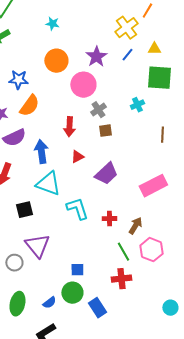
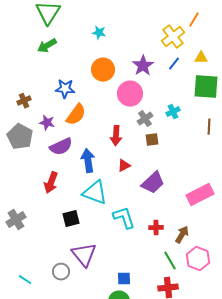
cyan cross: (137, 105) -> (173, 112), moved
brown line: (162, 135) -> (209, 127), moved

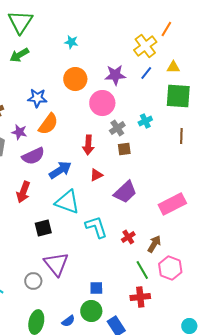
purple star: (143, 66) -> (115, 75), turned 30
blue arrow: (88, 161) -> (60, 170), turned 65
red cross: (156, 228) -> (128, 237), turned -32

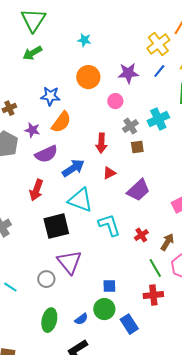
pink circle: (102, 103) -> (115, 101), size x0.6
cyan cross: (145, 121) -> (158, 119), size x1.5
black square: (43, 228) -> (56, 226), size x1.5

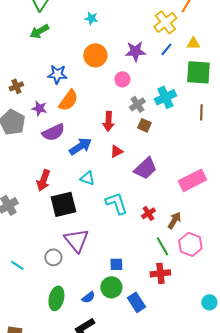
brown square: (137, 147) -> (144, 125), turned 32
red arrow: (36, 190) -> (43, 180), moved
cyan triangle: (80, 200) -> (87, 178), size x0.6

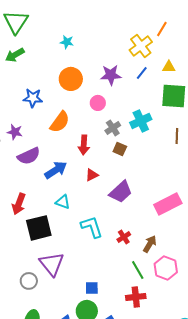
orange semicircle: (68, 100) -> (60, 122), moved

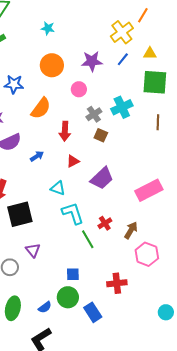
blue arrow: (56, 170) -> (37, 156), size x0.6
cyan triangle: (63, 202) -> (58, 188), moved
purple triangle: (52, 264) -> (33, 250), size x0.6
green line: (138, 270) -> (88, 239), moved

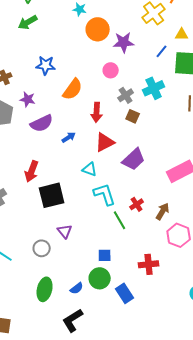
blue line: (123, 59) -> (162, 51), moved
orange circle: (52, 65) -> (98, 29), moved
red triangle: (73, 161) -> (105, 142), size x1.5

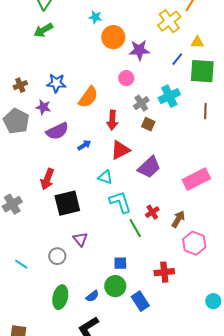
blue star: (46, 65) -> (56, 83), moved

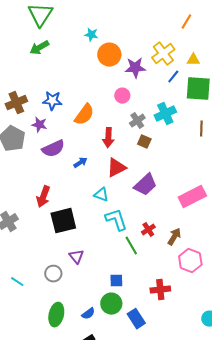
yellow cross: (169, 21) -> (163, 54), moved
brown cross: (20, 85) -> (16, 103), size x1.5

